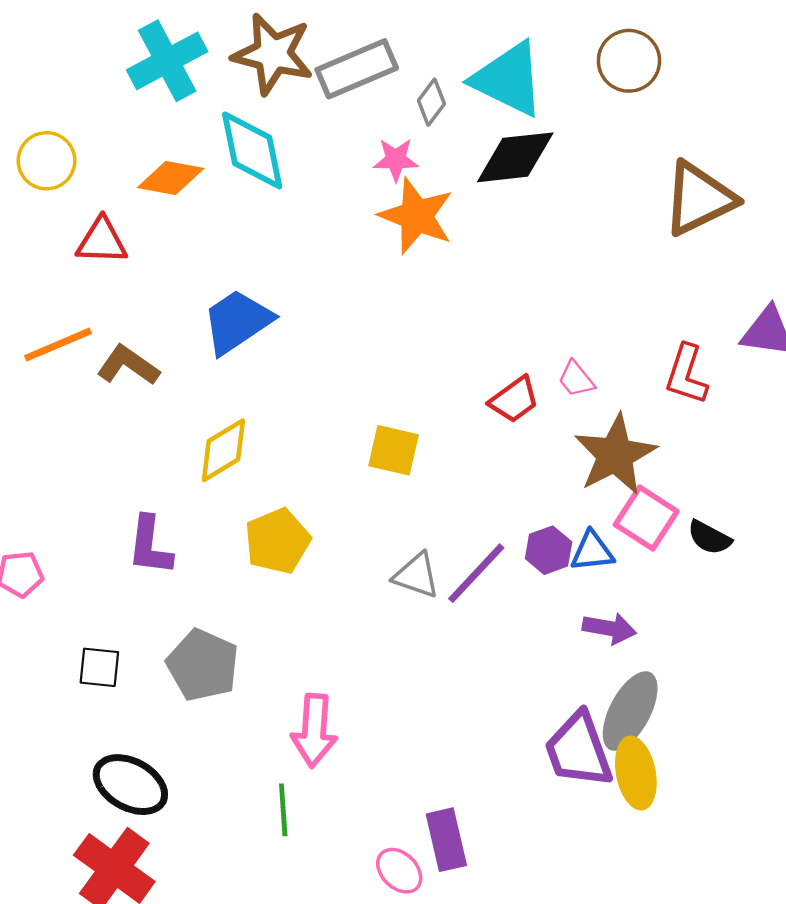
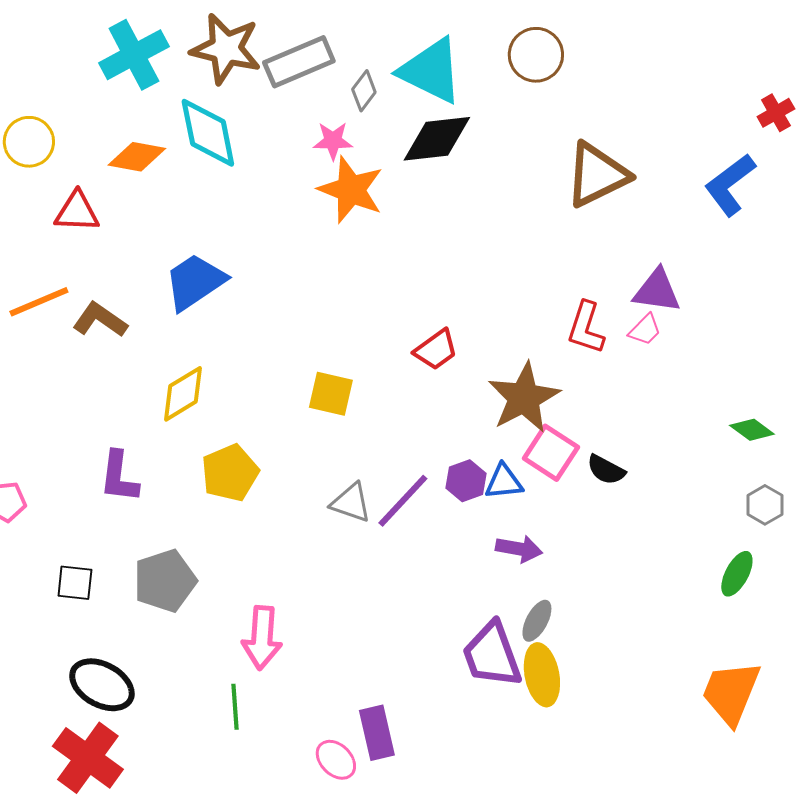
pink trapezoid: (576, 379) -> (645, 330), moved, turned -96
gray pentagon: (203, 665) -> (165, 581), turned 30
gray ellipse: (630, 711) -> (537, 621), size x0.6

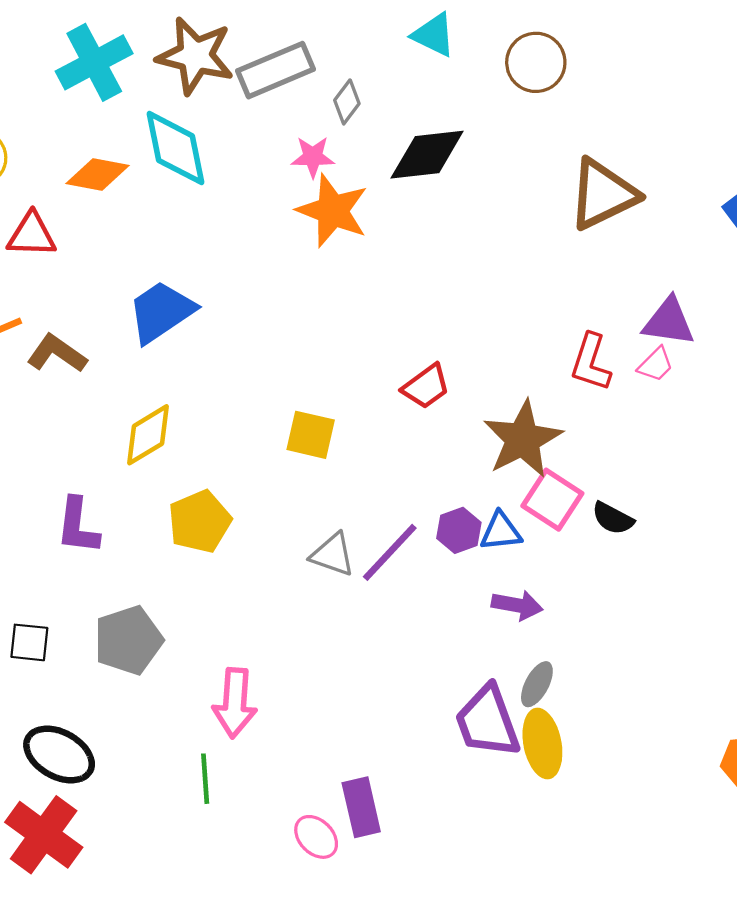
cyan triangle: (431, 71) -> (434, 35), moved, size x0.6

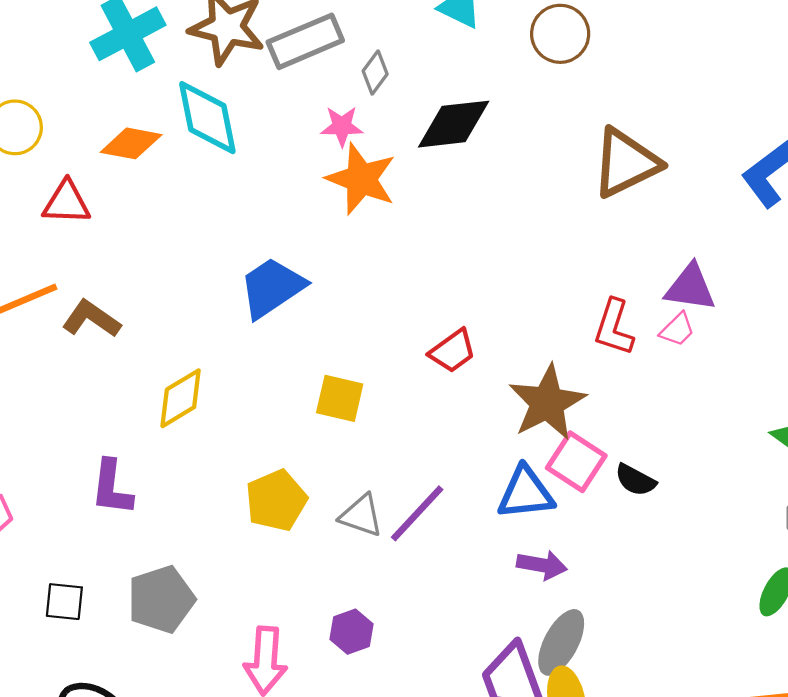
blue trapezoid: (161, 312) -> (272, 288), moved
yellow pentagon: (200, 522) -> (276, 500), moved
purple hexagon: (459, 530) -> (352, 632), moved
blue triangle: (501, 531) -> (526, 493), size x1.4
gray ellipse: (537, 684) -> (561, 642), size x1.5

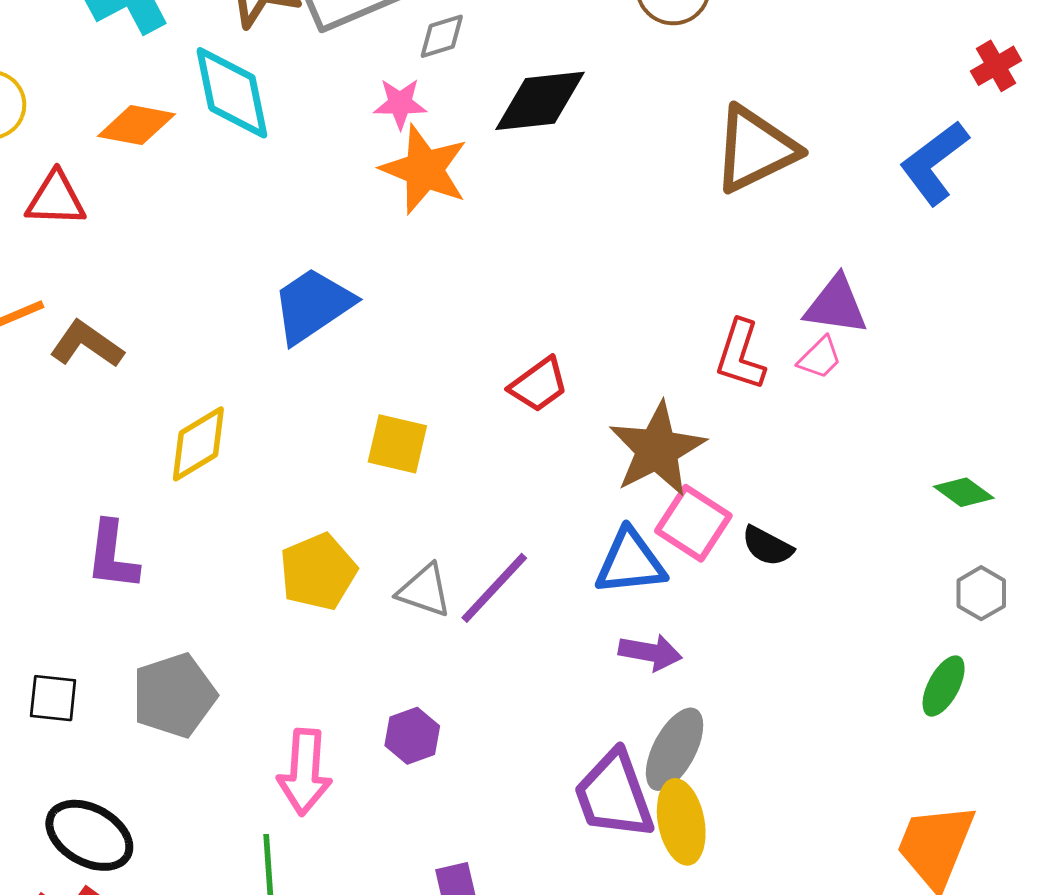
gray diamond: (375, 73) -> (442, 36), turned 36

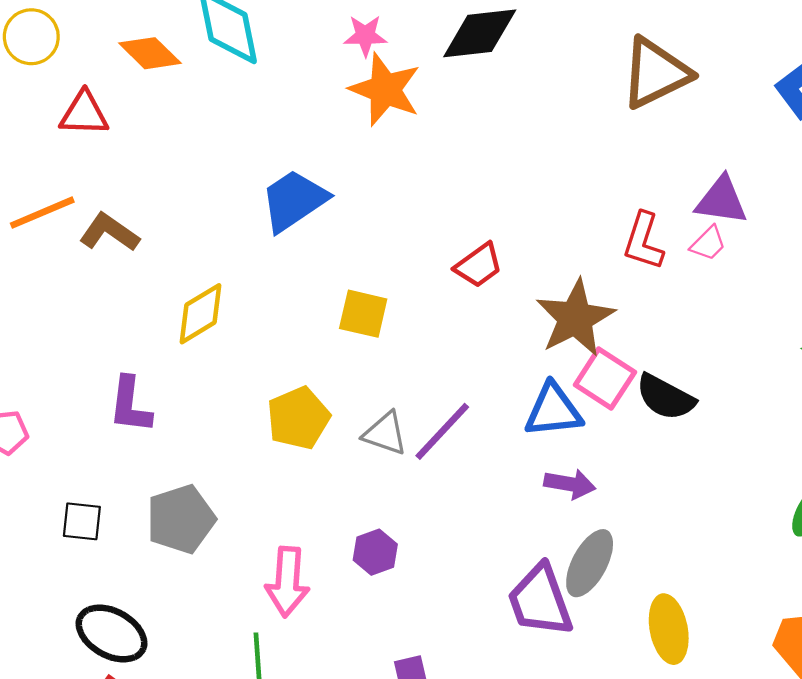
orange diamond: (136, 125) -> (150, 53), turned 34
black semicircle: (767, 546) -> (665, 397), size x1.4
yellow ellipse: (681, 822) -> (669, 629), moved

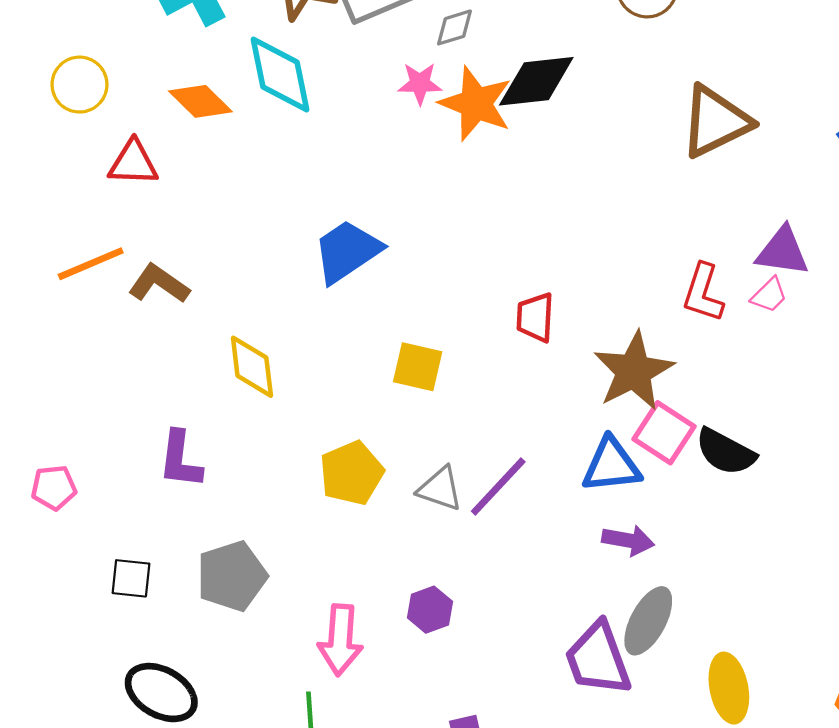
orange star: (385, 89) -> (476, 104), moved
red trapezoid: (479, 265) -> (535, 317), turned 129
yellow diamond: (201, 314) -> (252, 367), turned -66

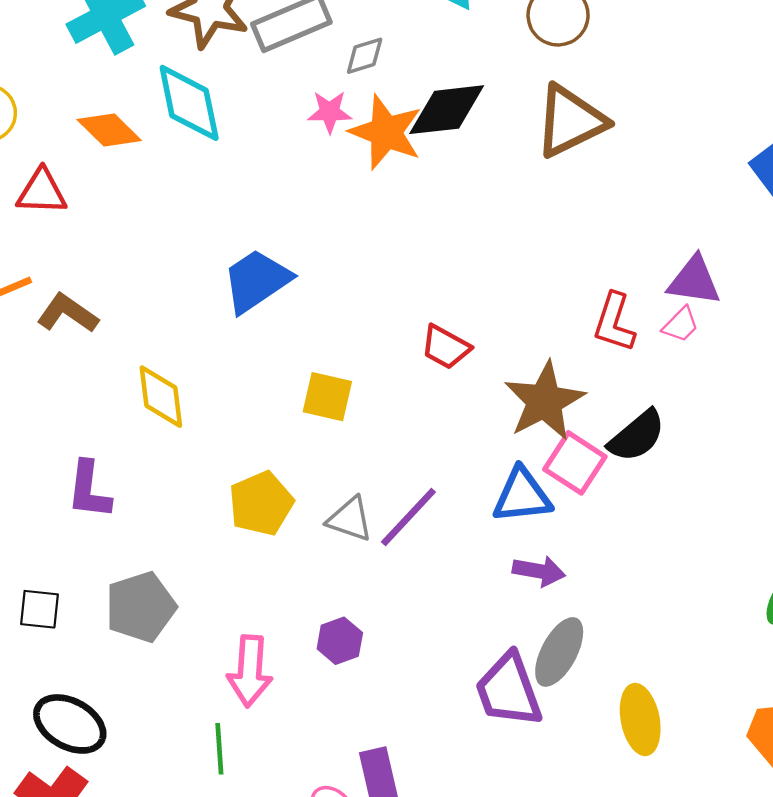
brown triangle: (715, 122) -> (570, 121), moved
red trapezoid: (535, 317) -> (446, 347), turned -64
black semicircle: (725, 452) -> (637, 436), moved, turned -68

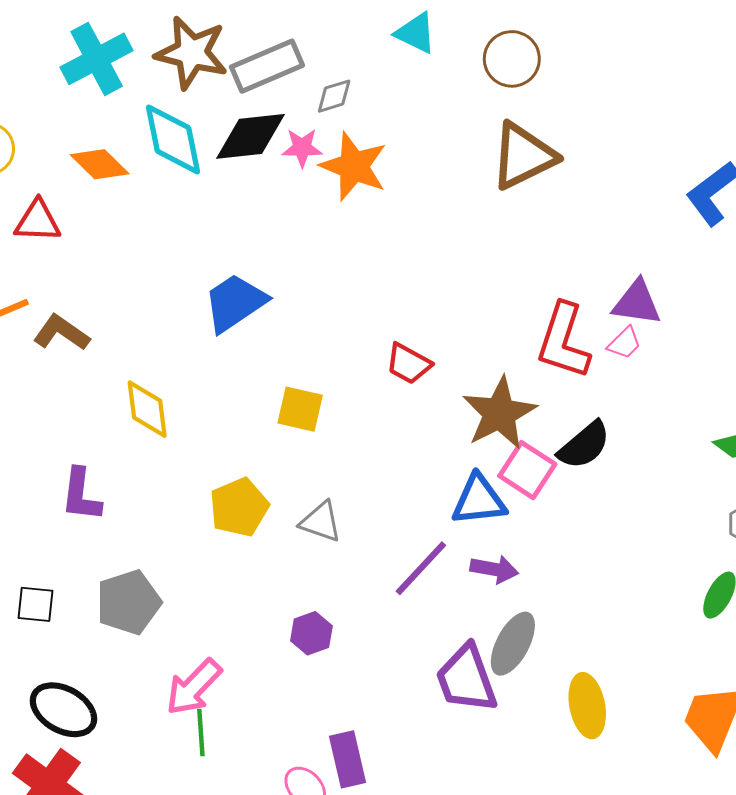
black diamond: (447, 110) -> (250, 136), moved
red L-shape: (614, 322) -> (563, 341), size x1.4
purple line: (408, 517) -> (421, 568), moved
pink arrow: (250, 671) -> (194, 687), moved, turned 40

